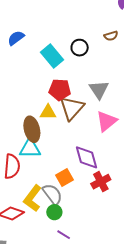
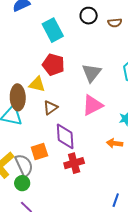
black circle: (80, 48) -> (89, 16), moved
brown triangle: (72, 108) -> (50, 108), moved, size x0.6

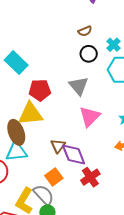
black circle: (89, 16) -> (89, 54), moved
cyan rectangle: (53, 30) -> (16, 63), moved
yellow triangle: (37, 84) -> (30, 114), size x1.5
brown triangle: (50, 108) -> (58, 146), moved

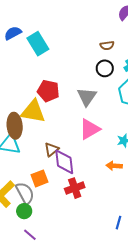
cyan rectangle: (16, 63) -> (38, 44), moved

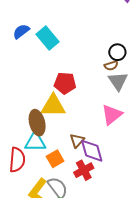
brown semicircle: (107, 46) -> (111, 66), moved
gray triangle: (87, 97) -> (118, 81), moved
orange square: (39, 178) -> (55, 159), moved
red cross: (75, 188) -> (84, 170), moved

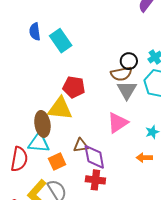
blue semicircle: (21, 31) -> (35, 32), turned -66
brown semicircle: (111, 66) -> (121, 74), size x1.5
brown triangle: (77, 141) -> (81, 145), turned 35
red cross: (84, 170) -> (95, 180), moved, turned 30

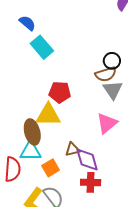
blue semicircle: (35, 32) -> (27, 23), moved, turned 144

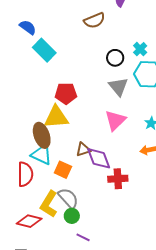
brown semicircle: (106, 74) -> (94, 20), moved
cyan triangle: (30, 151) -> (42, 155), turned 30
orange square: (51, 168) -> (63, 170), turned -30
red cross: (91, 182) -> (118, 179), moved

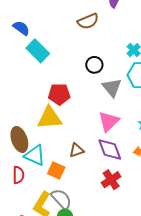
black circle: (115, 58) -> (94, 65), moved
brown ellipse: (42, 135) -> (19, 139), moved
purple diamond: (99, 158) -> (110, 150), moved
red semicircle: (25, 174) -> (18, 175), size x0.7
red cross: (118, 179) -> (111, 180), turned -30

